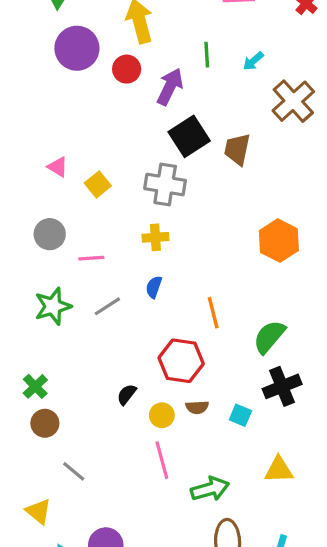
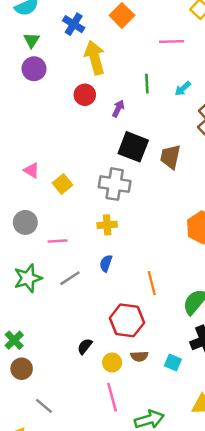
purple circle: (77, 48) -> (34, 69), moved, size x0.7
purple arrow: (170, 87) -> (118, 108), size x0.6
black square: (189, 136) -> (133, 147), turned -36

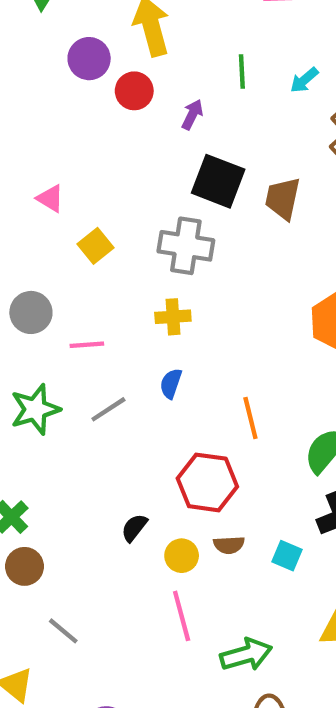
purple circle: (34, 69) -> (89, 59), moved
pink triangle: (32, 170) -> (50, 198), moved

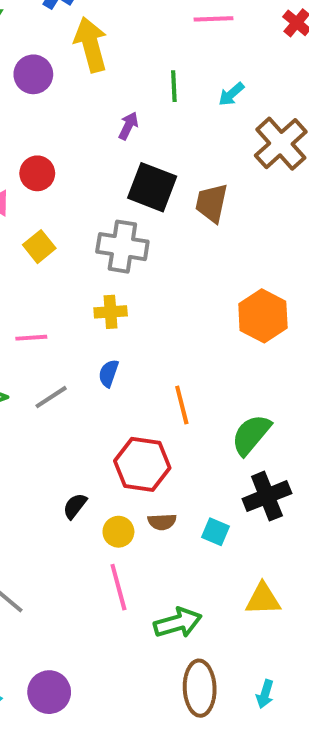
red circle: (134, 91) -> (37, 173), moved

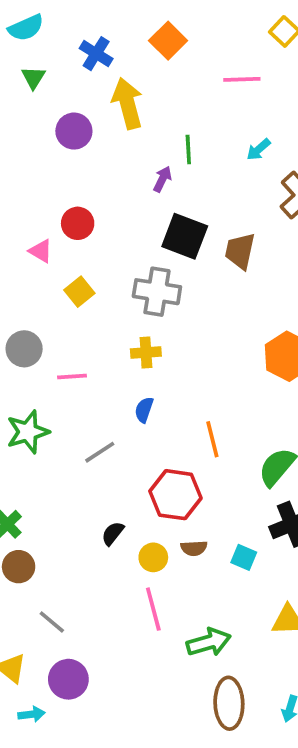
green line: (174, 86) -> (188, 150), moved
gray line: (51, 397) -> (100, 452), moved
purple circle: (49, 692) -> (68, 679), moved

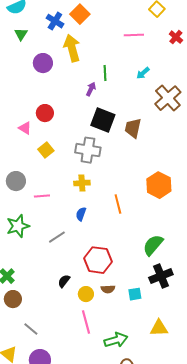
orange square: (168, 41) -> (80, 14), moved
orange line: (212, 439) -> (118, 204), moved
cyan square: (244, 557) -> (135, 294), turned -32

